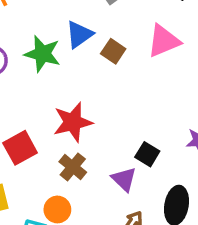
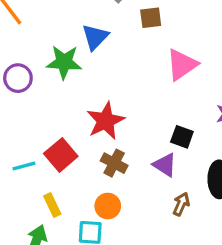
pink triangle: (164, 41) -> (182, 65), moved
brown square: (113, 51) -> (151, 18), moved, turned -30

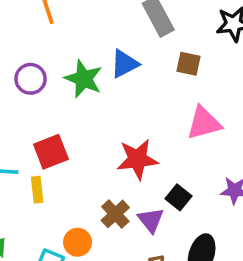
red star: (106, 121) -> (137, 159), moved
red square: (61, 155) -> (51, 152), moved
brown cross: (114, 163) -> (115, 214), moved
yellow rectangle: (52, 205) -> (37, 190), moved

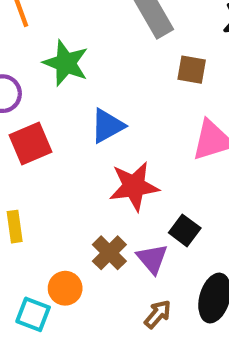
blue triangle: (124, 64) -> (107, 126), moved
green star: (84, 79) -> (66, 63), moved
red square: (51, 152) -> (31, 143), moved

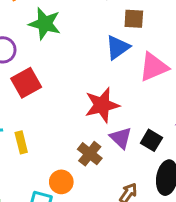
blue triangle: (107, 126) -> (118, 47), moved
black square: (185, 230) -> (151, 140), moved
purple triangle: (152, 259) -> (121, 138), moved

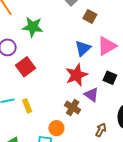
brown square: (134, 19) -> (90, 16), turned 32
blue triangle: (118, 47) -> (83, 48), moved
black square: (151, 140) -> (110, 78), moved

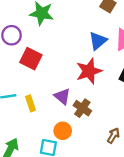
red square: (25, 67) -> (31, 59), turned -30
purple triangle: (91, 95) -> (62, 96), moved

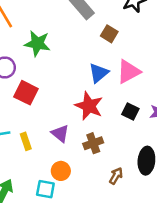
red star: (89, 71) -> (89, 106), turned -30
brown cross: (82, 108) -> (93, 143), moved, turned 36

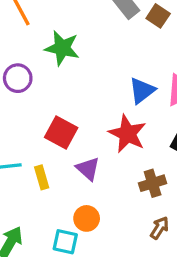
brown square: (109, 34) -> (158, 16), moved
red square: (26, 93) -> (61, 132), moved
brown cross: (93, 143) -> (153, 183), moved

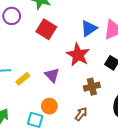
red square: (61, 132) -> (46, 29), moved
yellow rectangle: (42, 177) -> (23, 79), turned 64
brown arrow: (160, 228) -> (81, 114), moved

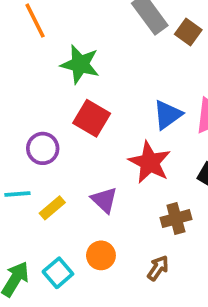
purple circle: (12, 16) -> (43, 148), moved
cyan square: (35, 120) -> (58, 273), moved, turned 35

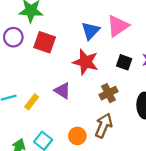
purple circle: (43, 148) -> (13, 37), moved
orange circle: (101, 255) -> (77, 136), moved
brown arrow: (158, 268) -> (104, 126), size x1.5

